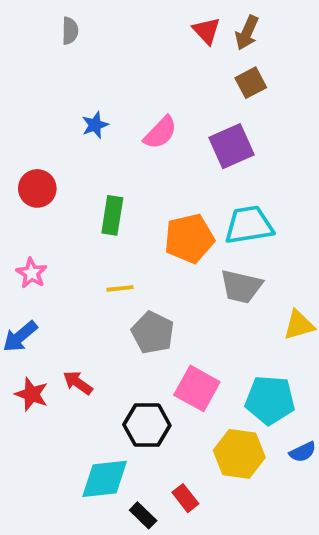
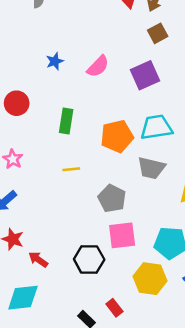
gray pentagon: (153, 333) -> (112, 198), moved
red arrow: (78, 383) -> (38, 259), moved
pink square: (197, 388) -> (122, 235), turned -36
cyan diamond: (105, 479) -> (23, 298), moved

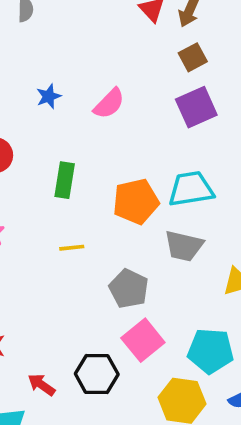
purple square: (145, 75) -> (196, 107), moved
pink square: (122, 235) -> (143, 340), turned -32
red arrow: (38, 259) -> (42, 385), moved

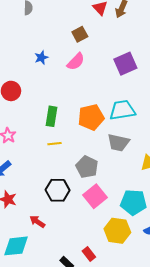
brown square: (193, 57) -> (80, 34), moved
green rectangle: (65, 180) -> (51, 116), moved
black hexagon: (97, 374) -> (58, 190), moved

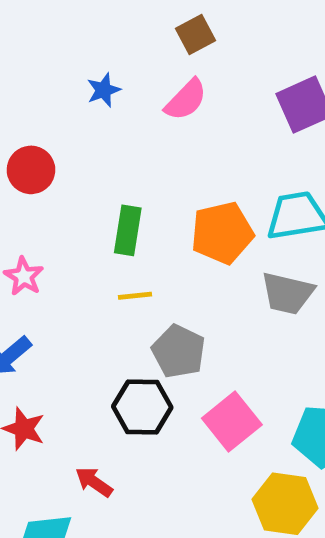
gray pentagon: (87, 167) -> (179, 351), moved

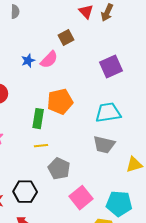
pink semicircle: (186, 100) -> (49, 60), moved
orange pentagon: (222, 233) -> (60, 102), moved
black hexagon: (142, 407) -> (25, 192), moved

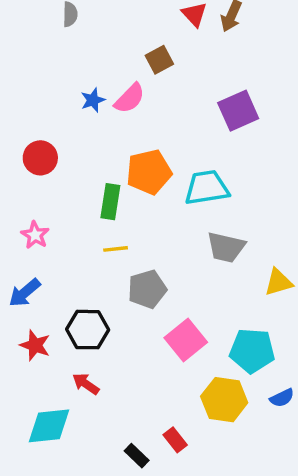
cyan trapezoid: (108, 113) -> (207, 188), moved
gray pentagon: (59, 169) -> (147, 289), turned 30

